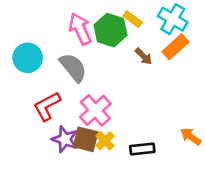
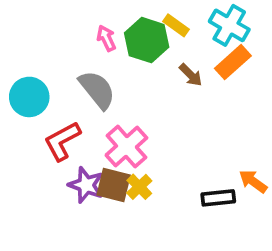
pink arrow: (80, 29) -> (106, 38), size x0.6
cyan circle: (28, 58) -> (29, 97), moved
black rectangle: (142, 149) -> (218, 198), moved

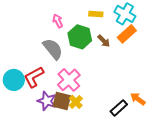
yellow rectangle: (176, 25) -> (96, 14), turned -32
green hexagon: (147, 40) -> (80, 37), moved
cyan circle: (29, 97) -> (14, 80), moved
black rectangle: (218, 198) -> (119, 108), turned -36

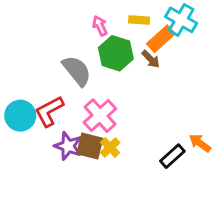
pink arrow: (58, 21) -> (100, 26), moved
orange rectangle: (127, 34) -> (161, 39), moved

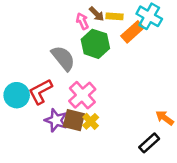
brown arrow: (151, 59) -> (97, 14), moved
black rectangle: (172, 156) -> (149, 143), moved

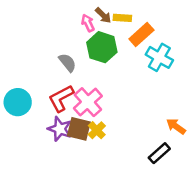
cyan cross: (149, 16) -> (159, 57), moved
gray semicircle: (63, 58) -> (67, 63), size x0.7
red L-shape: (41, 92) -> (61, 98), moved

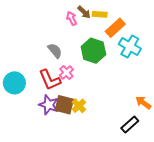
green hexagon: (102, 47) -> (93, 51), moved
red L-shape: (61, 98) -> (50, 80), turned -85
pink cross: (88, 102) -> (66, 72), moved, size x0.6

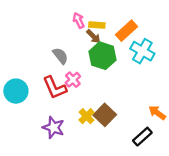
brown arrow: (84, 12) -> (93, 36), moved
yellow rectangle: (100, 14) -> (97, 25), moved
purple star: (49, 105) -> (54, 127), moved
brown square: (64, 105) -> (105, 115), moved, turned 30

